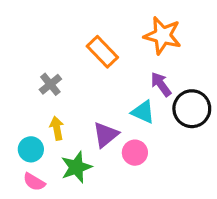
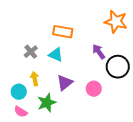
orange star: (163, 36) -> (116, 22), moved
orange rectangle: (102, 52) -> (63, 32), turned -36
cyan triangle: (143, 112) -> (56, 55), moved
pink circle: (135, 153) -> (94, 89), moved

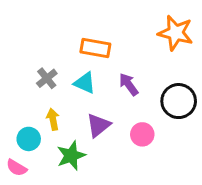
purple arrow: (99, 52) -> (129, 84), moved
pink semicircle: (21, 112) -> (17, 168), moved

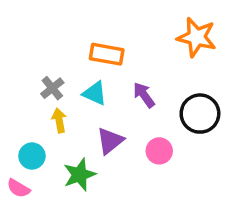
yellow arrow: (53, 119) -> (59, 120), moved

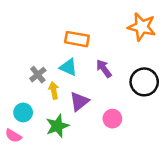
gray cross: (52, 88) -> (38, 75), moved
yellow arrow: (59, 120) -> (54, 90), moved
pink circle: (159, 151) -> (112, 119), moved

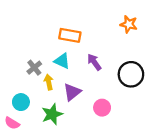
orange star: (142, 27) -> (129, 24), size x0.7

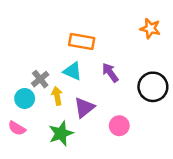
cyan circle: (21, 102) -> (25, 98), moved
pink semicircle: (12, 123) -> (17, 128), moved

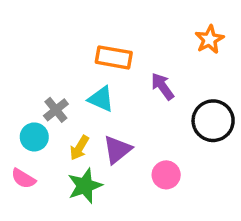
orange star: (150, 29) -> (209, 39), turned 30
purple arrow: (110, 73) -> (162, 86), moved
yellow arrow: (57, 96) -> (79, 148), moved, turned -138

